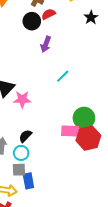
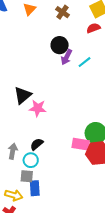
red semicircle: (48, 14) -> (93, 28), moved
black circle: (32, 21) -> (60, 45), moved
cyan line: (63, 76) -> (85, 62), moved

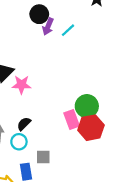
pink rectangle: (81, 144) -> (72, 120), turned 66
gray square: (27, 176) -> (43, 157), moved

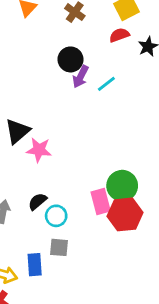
cyan circle: (19, 142) -> (56, 216), moved

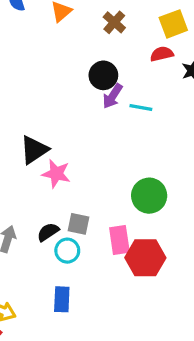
cyan line: (106, 84) -> (141, 108), turned 42
green circle: (122, 186) -> (149, 196), moved
gray square: (59, 247) -> (79, 224), moved
blue rectangle: (35, 265) -> (62, 299), moved

